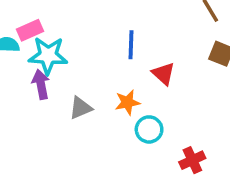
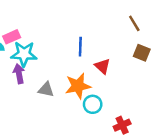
orange star: (127, 102) -> (78, 86), size x1.5
gray triangle: (81, 108) -> (46, 90), turned 35

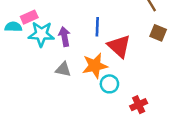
red triangle: (102, 66) -> (119, 46), size x1.5
purple arrow: (19, 74) -> (64, 37), moved

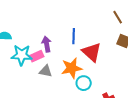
pink rectangle: (29, 17) -> (37, 56), moved
cyan star: (41, 34) -> (22, 55), moved

